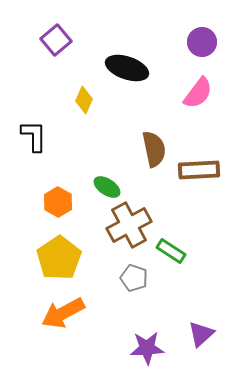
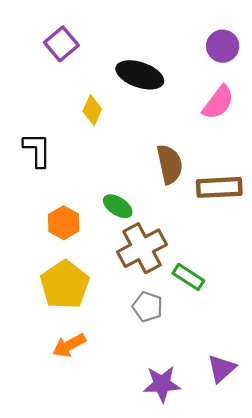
orange arrow: (63, 313) -> (69, 345), size x0.7

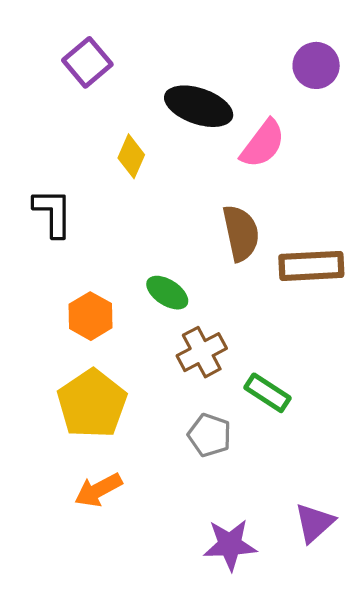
pink semicircle: (218, 102) -> (263, 144), moved
brown cross: (142, 248) -> (202, 352), size x0.7

